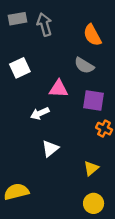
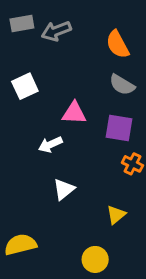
gray arrow: (44, 25) -> (56, 31), turned -95
gray semicircle: (84, 65) -> (122, 85), moved
yellow circle: (94, 203) -> (95, 259), moved

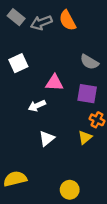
gray rectangle: (22, 23) -> (16, 17), turned 49
orange semicircle: (118, 44) -> (67, 20), moved
yellow triangle: (116, 215) -> (85, 137), moved

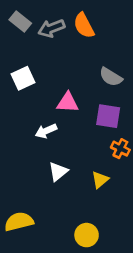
yellow triangle: (85, 137) -> (100, 180), moved

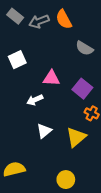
gray semicircle: (111, 77) -> (84, 48), moved
purple square: (108, 116) -> (82, 89), turned 30
yellow triangle: (100, 180) -> (76, 137), size x1.5

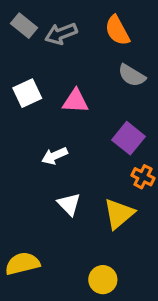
orange semicircle: (64, 19) -> (117, 30), moved
pink triangle: (51, 78) -> (75, 101), moved
white triangle: (44, 131) -> (69, 204), turned -35

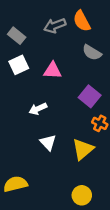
gray rectangle: (24, 26) -> (17, 36), moved
gray arrow: (61, 34) -> (55, 26), moved
yellow circle: (103, 280) -> (82, 195), moved

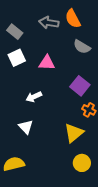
gray arrow: (55, 26) -> (49, 23), turned 30
white triangle: (48, 142) -> (26, 127), moved
yellow circle: (82, 195) -> (82, 163), moved

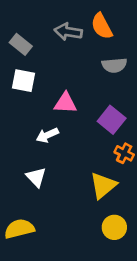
gray semicircle: (82, 47) -> (114, 65), turned -36
white square: (17, 58) -> (24, 81), turned 36
pink triangle: (47, 63) -> (65, 103), moved

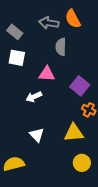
gray semicircle: (114, 65) -> (61, 47), moved, turned 96
white triangle: (36, 177) -> (37, 135), moved
yellow triangle: (103, 185) -> (74, 133), turned 35

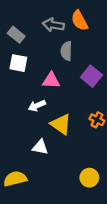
purple square: (80, 86) -> (91, 76), moved
yellow triangle: (74, 133) -> (61, 124), moved, turned 40
white triangle: (37, 135) -> (40, 147), turned -35

